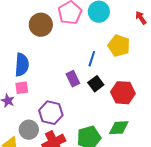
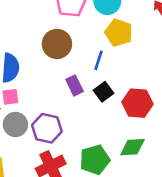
brown circle: (41, 25) -> (57, 44), moved
yellow pentagon: (119, 46) -> (119, 33), moved
gray circle: (29, 130) -> (15, 124), moved

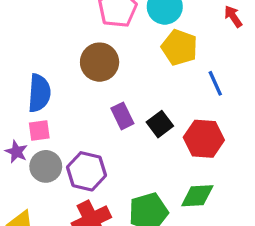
blue line: (98, 60) -> (215, 83), moved, turned -42

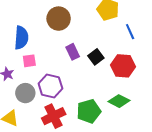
pink square: (39, 131) -> (29, 61), moved
gray circle: (46, 166) -> (25, 93), moved
green diamond: (197, 196) -> (119, 101), turned 30

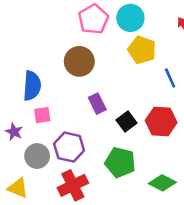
black square: (96, 57) -> (127, 121), moved
green diamond: (119, 101) -> (162, 183), moved
green pentagon: (89, 111) -> (120, 162), moved, turned 30

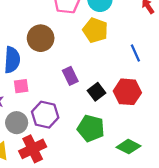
yellow pentagon: (142, 50) -> (95, 30), moved
brown circle: (79, 61) -> (41, 38), moved
red cross: (73, 185) -> (33, 149), moved

